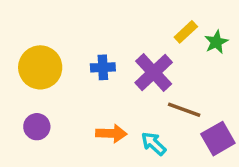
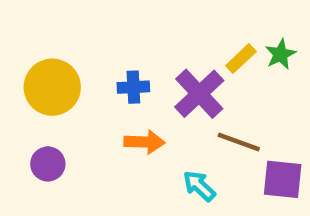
yellow rectangle: (186, 32) -> (241, 59), moved
orange arrow: (111, 133) -> (144, 142), moved
purple square: (218, 139) -> (283, 179), turned 36

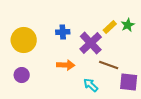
blue cross: (133, 87) -> (63, 32), moved

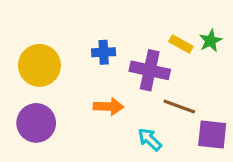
yellow rectangle: (110, 27) -> (181, 44), turned 72
purple cross: (91, 43) -> (150, 70), turned -35
purple circle: (22, 75) -> (36, 123), size x1.5

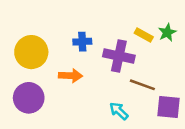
orange arrow: (109, 106) -> (70, 76), moved

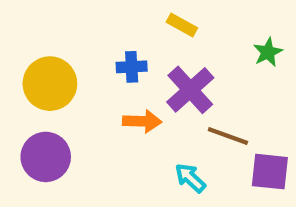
yellow rectangle: (144, 35) -> (182, 25), moved
purple cross: (119, 56) -> (190, 90), turned 36
orange arrow: (70, 76) -> (142, 121), moved

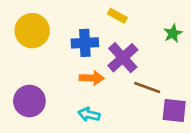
blue cross: (132, 67) -> (85, 43), size x1.4
yellow circle: (50, 84) -> (32, 31), moved
cyan arrow: (190, 178) -> (89, 115), moved, turned -30

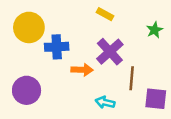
blue cross: (85, 43) -> (57, 47), moved
brown line: (147, 87) -> (132, 78), turned 75
cyan arrow: (89, 115) -> (105, 102), moved

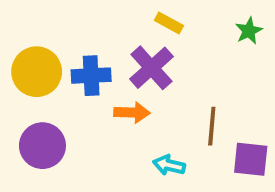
yellow circle: (29, 27) -> (37, 72), moved
green star: (155, 30) -> (249, 31), moved
purple cross: (110, 52) -> (151, 68), moved

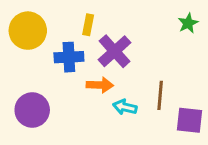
yellow rectangle: (169, 23) -> (88, 25), moved, turned 72
yellow circle: (37, 72) -> (28, 31), moved
cyan arrow: (169, 165) -> (125, 107), moved

